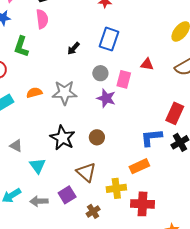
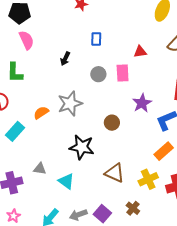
blue rectangle: (109, 39) -> (96, 39), size x0.6
purple star: (106, 98) -> (142, 103), moved, turned -30
brown circle: (97, 137) -> (112, 123), moved
purple square: (67, 195) -> (102, 214), moved

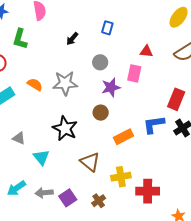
pink rectangle: (123, 73) -> (134, 73), moved
purple star: (142, 103) -> (111, 87), moved
orange semicircle: (41, 113) -> (35, 84), turned 49
orange rectangle: (164, 151) -> (123, 137), moved

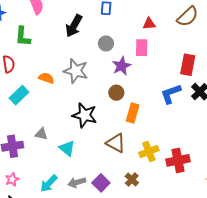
black arrow: (72, 39) -> (74, 26), size x1.6
gray star: (65, 83) -> (76, 71), turned 30
orange rectangle: (123, 137) -> (133, 113), moved, turned -36

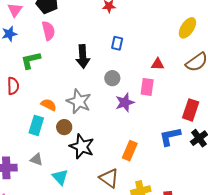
black arrow: (74, 26) -> (83, 56), turned -40
green L-shape: (23, 36) -> (31, 60), turned 65
brown circle: (116, 93) -> (64, 127), moved
cyan rectangle: (19, 95) -> (36, 125), moved, turned -36

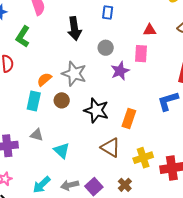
green L-shape: (31, 60) -> (23, 37), turned -40
orange semicircle: (49, 105) -> (44, 79), turned -63
black star: (82, 146) -> (96, 110), moved

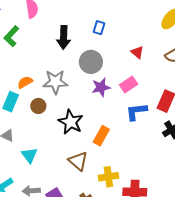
red triangle: (150, 30) -> (137, 52), turned 32
gray circle: (106, 48) -> (91, 62), size x1.5
pink rectangle: (141, 54) -> (129, 85), moved, turned 42
gray star: (74, 74) -> (55, 82), turned -30
blue L-shape: (168, 101) -> (136, 112), moved

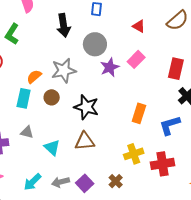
blue L-shape: (136, 112) -> (170, 125), moved
orange rectangle: (101, 136) -> (139, 113), moved
brown triangle: (78, 161) -> (85, 141), moved, turned -35

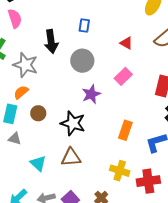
purple star: (110, 67) -> (91, 94), moved
gray star: (64, 71) -> (25, 65), moved, turned 30
gray triangle: (27, 132) -> (15, 139), moved
yellow cross: (134, 154) -> (120, 171), turned 36

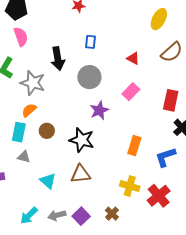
red cross: (148, 181) -> (159, 196), turned -30

